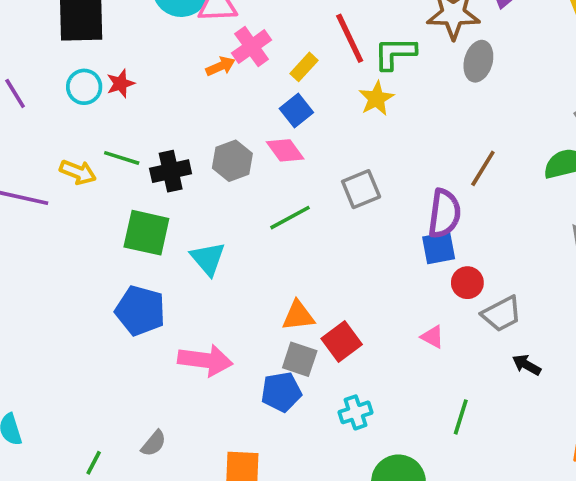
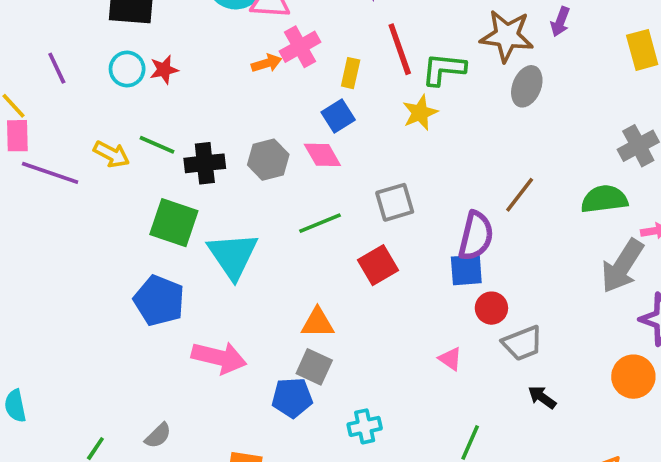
yellow rectangle: (304, 67) -> (351, 73), turned -36
cyan triangle: (208, 259) -> (233, 255), size x1.4
red square: (342, 341) -> (378, 265), moved

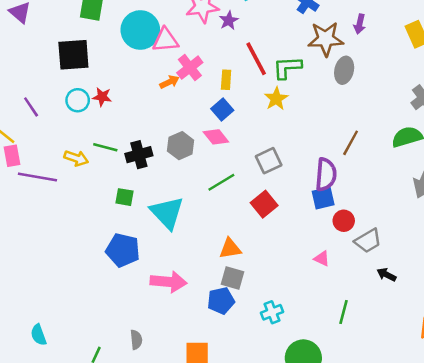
red star: (164, 70) -> (102, 97), turned 30
green square: (174, 223) -> (125, 197), size x0.6
gray semicircle: (158, 436) -> (136, 340), turned -42

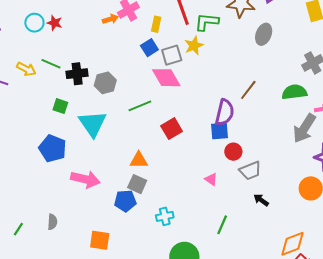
gray ellipse: (344, 70) -> (264, 34), moved
pink diamond: (216, 137) -> (166, 78), moved, size x1.4
gray hexagon: (181, 146) -> (105, 83), moved
gray square: (269, 161) -> (172, 55), moved

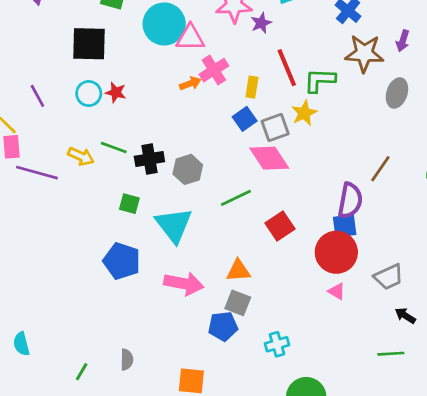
red circle: (233, 152) -> (336, 252), moved, size x1.8
pink arrow: (85, 179) -> (184, 284), moved
green line: (222, 225) -> (391, 354), moved, turned 66

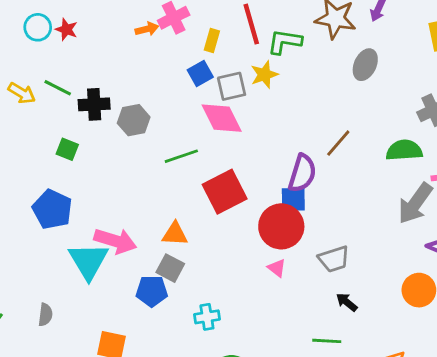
cyan triangle: (174, 225) -> (88, 261), moved
red square: (280, 226) -> (225, 192), size x1.4

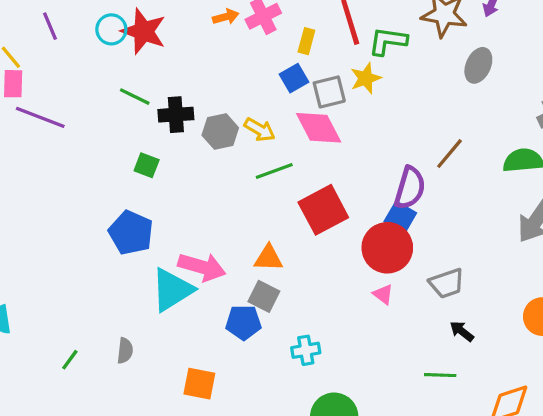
red star: (66, 29) -> (144, 31), size x1.8
orange arrow: (147, 29) -> (226, 17), moved
yellow arrow: (22, 93) -> (260, 130), moved
blue square: (293, 199) -> (400, 217), turned 32
cyan triangle: (88, 261) -> (172, 290), turned 30

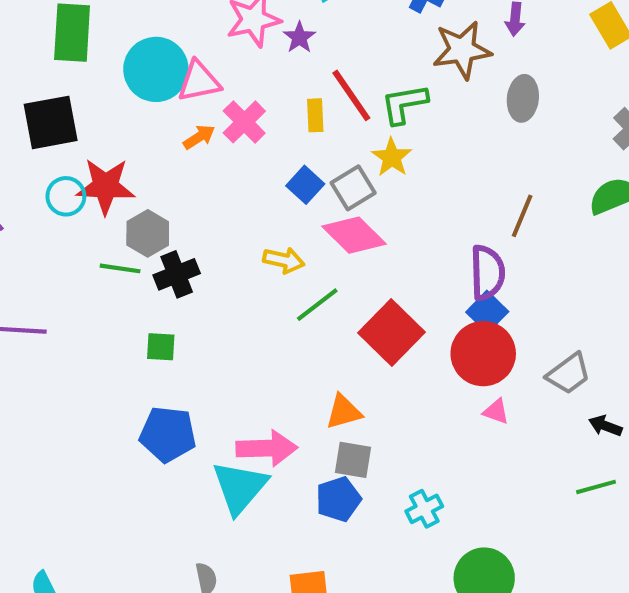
yellow rectangle: (306, 41) -> (315, 115), moved
gray hexagon: (220, 131) -> (148, 233), moved
blue square: (400, 217) -> (487, 312), turned 32

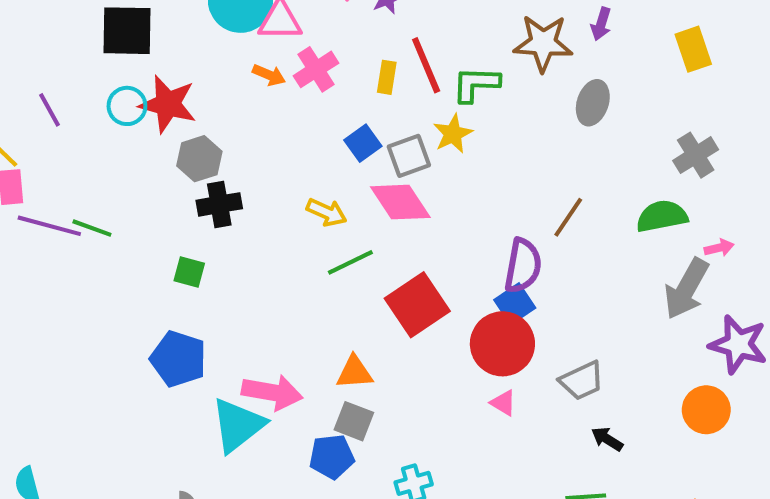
orange arrow: (199, 137) -> (269, 75), turned 44
green line: (120, 268) -> (92, 228), moved

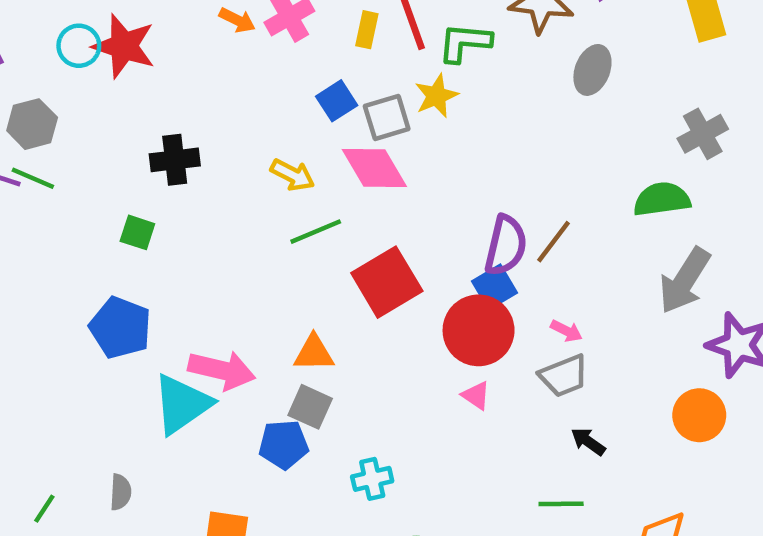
gray hexagon: (199, 159) -> (32, 124), moved
brown line: (568, 217) -> (554, 242), moved
pink arrow: (719, 248) -> (566, 331), moved, turned 36

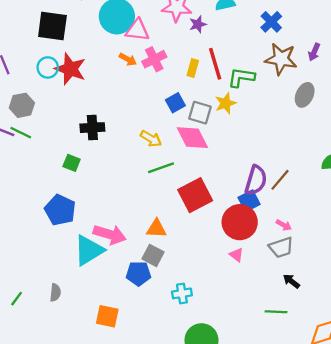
gray square: (387, 117) -> (200, 113), turned 30

